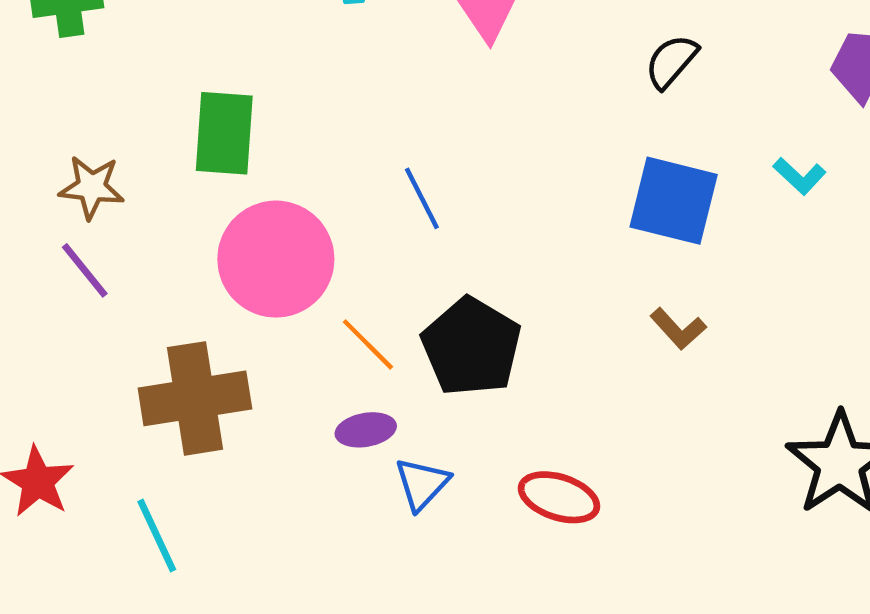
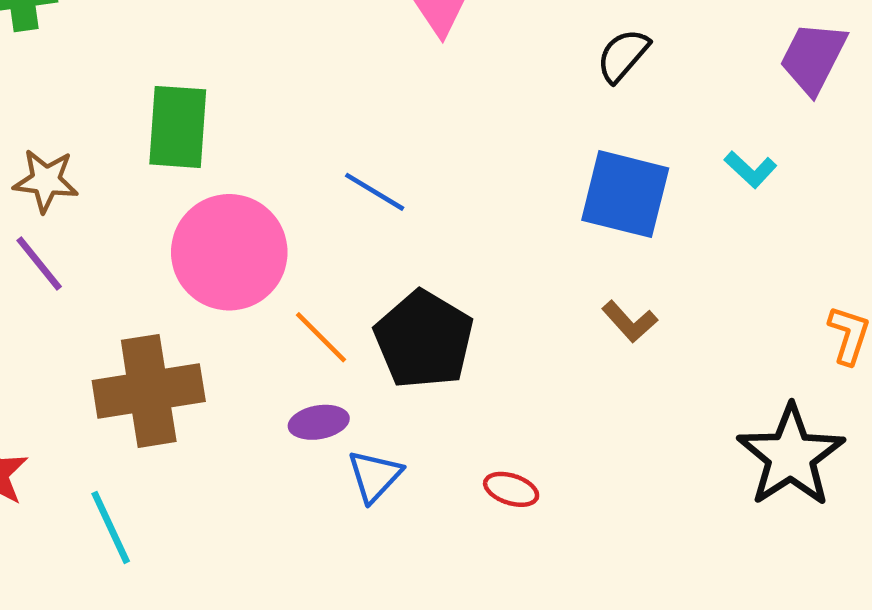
blue line: (422, 198) -> (375, 192), turned -32
red ellipse: (559, 497) -> (511, 489), size x0.7

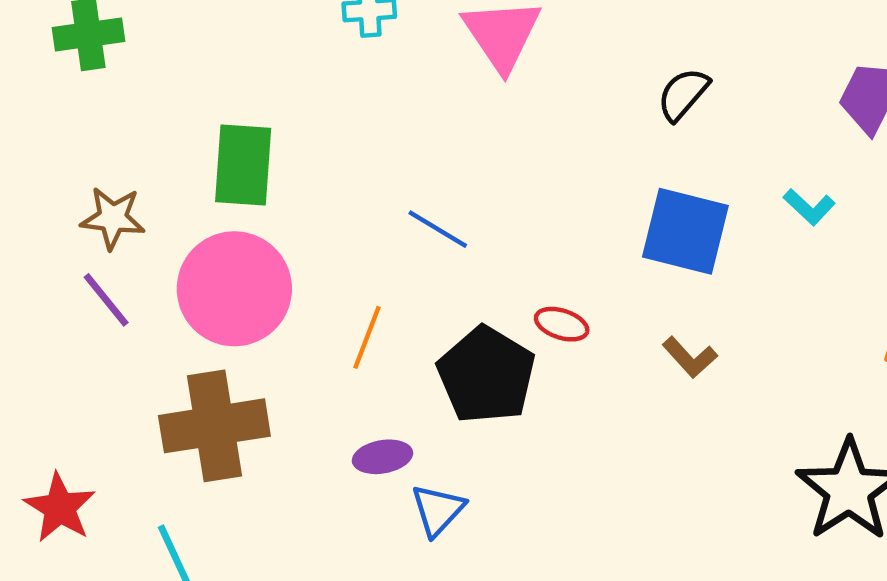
pink circle: (229, 252) -> (234, 289), moved
orange line: (321, 337) -> (367, 337), moved, turned 66
red ellipse: (511, 489) -> (562, 324), moved

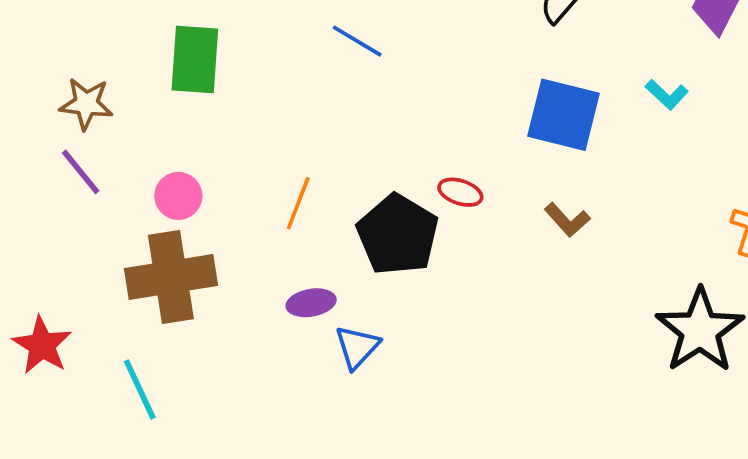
blue line: (438, 229) -> (357, 41), moved
pink circle: (234, 289) -> (178, 196), moved, size x0.5

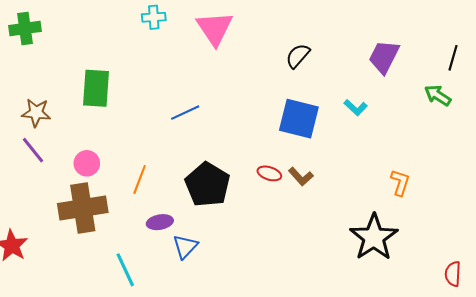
blue line: (357, 41) -> (185, 113), moved, turned -56
red ellipse: (460, 192) -> (269, 173), moved
orange line: (298, 203) -> (140, 180), moved
cyan line: (140, 389) -> (125, 270), moved

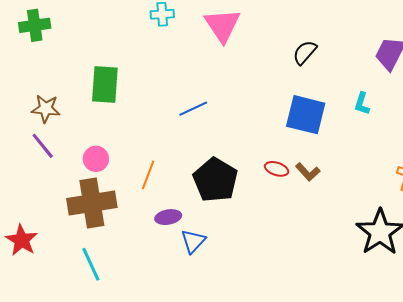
cyan L-shape: (356, 108) -> (362, 104), turned 65
cyan line: (125, 270) -> (91, 264), moved

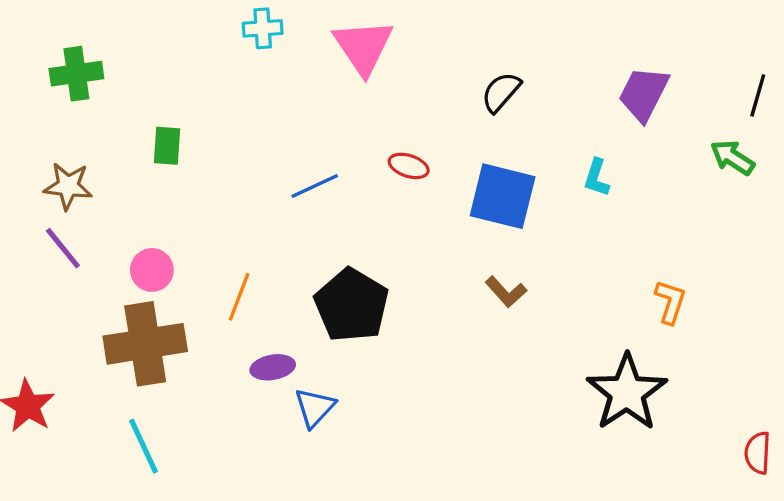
green cross: (35, 25) -> (76, 74), moved
green rectangle: (105, 85) -> (167, 146), size x0.6
red ellipse: (277, 169) -> (409, 166), moved

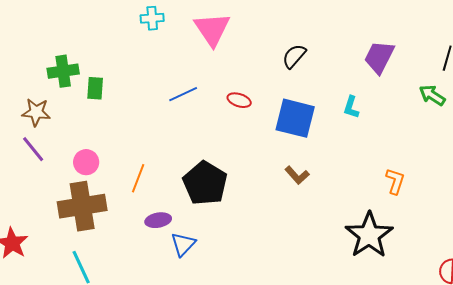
green cross: (76, 74) -> (63, 71), moved
blue line: (315, 186) -> (183, 94), moved

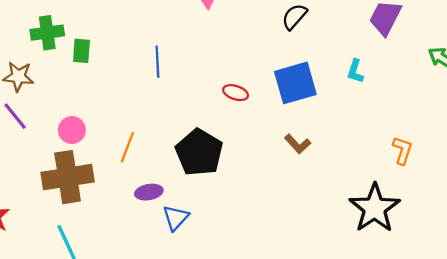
blue line: (183, 94) -> (157, 62), moved, turned -68
red ellipse: (239, 100) -> (236, 93), moved
blue square: (295, 118) -> (295, 83), turned -30

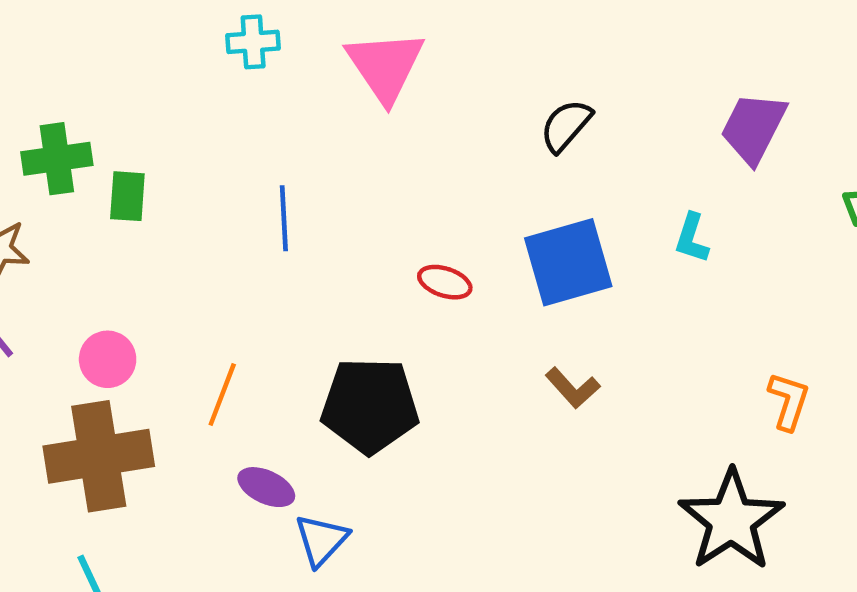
black pentagon: (199, 152) -> (370, 406), turned -30
purple ellipse: (149, 192) -> (266, 487), turned 35

